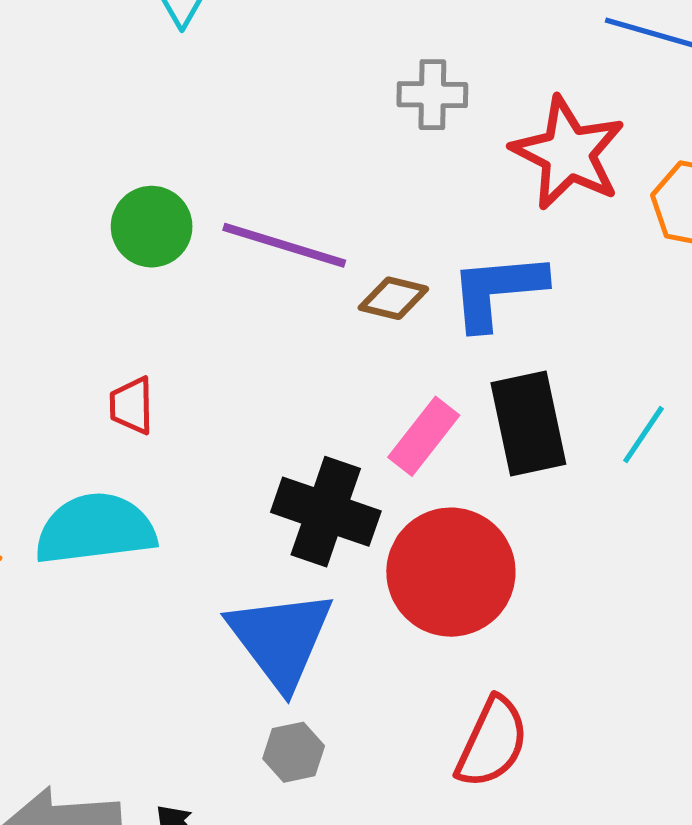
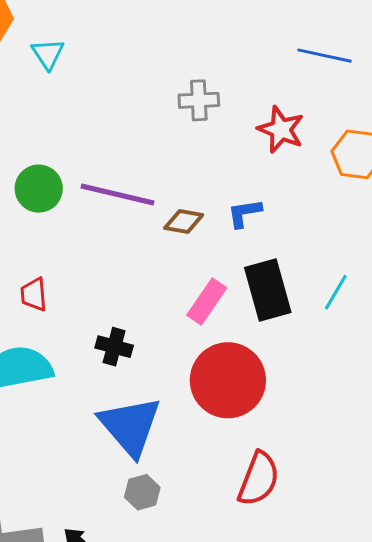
red star: (568, 153) -> (281, 130), size x0.7
blue L-shape: (497, 291) -> (244, 213), size x0.6
black cross: (326, 512) -> (114, 347), moved, size x0.6

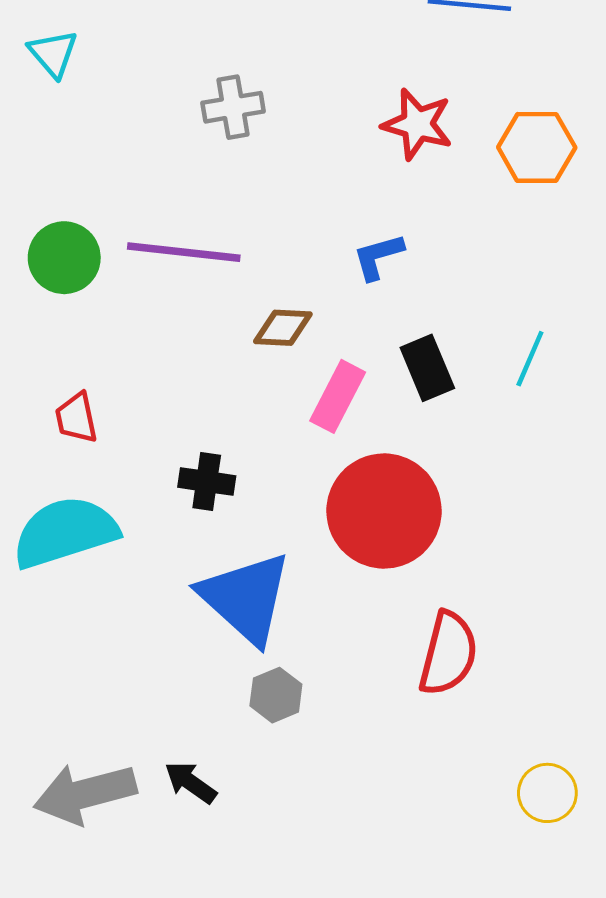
gray cross: (199, 100) -> (233, 107), moved
brown diamond: (184, 222) -> (283, 328), moved
black rectangle: (268, 290) -> (427, 368), size x0.7

